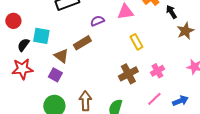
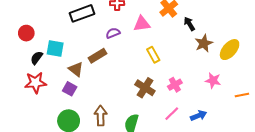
brown cross: (128, 74) -> (145, 88), turned -30

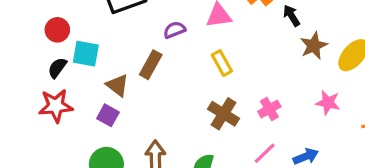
red circle: (26, 33) -> (57, 30), moved
yellow rectangle: (153, 55) -> (222, 63), moved
brown rectangle: (97, 56) -> (151, 65), turned -30

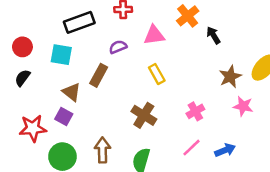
brown star: (314, 46) -> (230, 77), moved
cyan square: (86, 54) -> (61, 55), moved
red star: (56, 106) -> (33, 128), moved
brown cross: (223, 114) -> (144, 115), moved

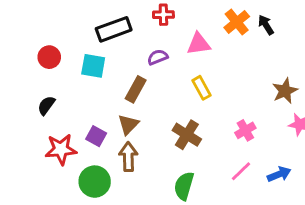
black arrow: (213, 35) -> (266, 25), moved
black semicircle: (22, 78) -> (46, 105), moved
brown triangle: (72, 92) -> (128, 124), moved, turned 36
brown arrow: (102, 150) -> (128, 157), moved

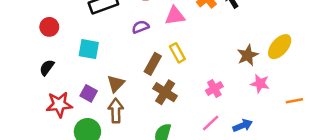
cyan square: (93, 66) -> (89, 49), moved
brown rectangle: (136, 89) -> (153, 64), moved

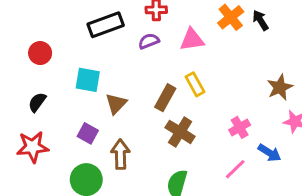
purple semicircle: (140, 27) -> (149, 41), moved
brown triangle: (116, 84) -> (116, 104), moved
red star: (59, 105) -> (33, 147), moved
blue arrow: (243, 125) -> (269, 153), moved, turned 54

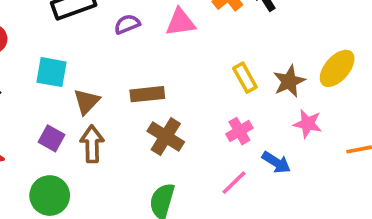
yellow rectangle: (195, 84) -> (245, 78), moved
brown rectangle: (165, 98) -> (147, 94), turned 55
brown arrow: (121, 154) -> (92, 144), moved

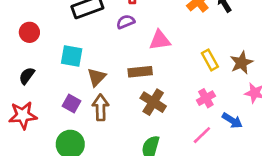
pink triangle: (180, 22) -> (160, 40), moved

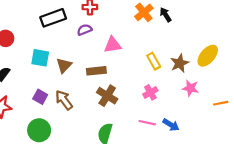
brown triangle: (97, 77) -> (64, 65), moved
brown arrow: (101, 107) -> (64, 100), turned -36
blue arrow: (232, 121) -> (171, 125), moved
pink line: (202, 135) -> (147, 123), turned 56

